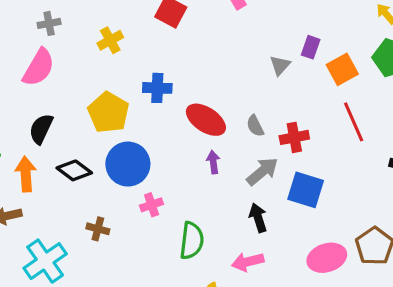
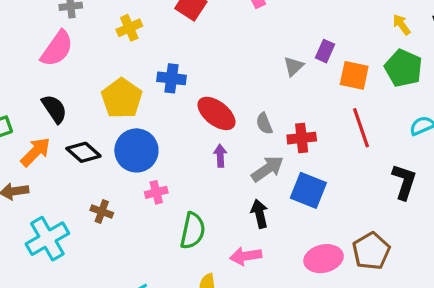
orange square: (342, 69) -> (354, 75), turned 36
black semicircle: (41, 129) -> (54, 109), turned 116
orange arrow: (26, 174) -> (36, 152), turned 44

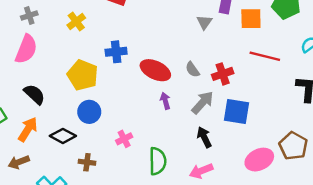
red line: (361, 128) -> (265, 56), turned -44
blue circle: (136, 150) -> (89, 112), moved, size x0.7
black diamond: (83, 152) -> (63, 136), moved

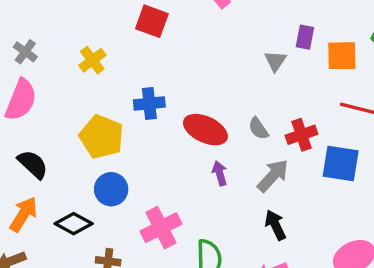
gray cross: (29, 16) -> (25, 52), turned -35
blue square: (236, 112) -> (341, 164), moved
pink cross: (124, 139) -> (161, 228), size x1.6

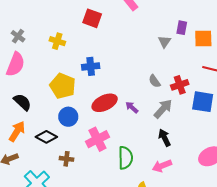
yellow cross: (92, 60) -> (57, 41), turned -35
red ellipse: (205, 130) -> (105, 103), moved, turned -50
purple arrow: (220, 173) -> (132, 107), turned -32

